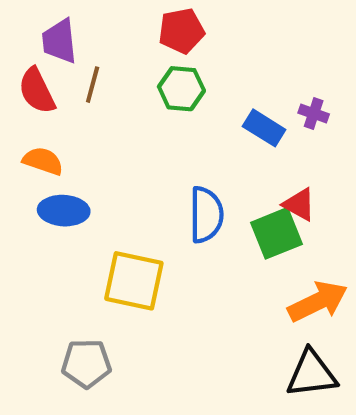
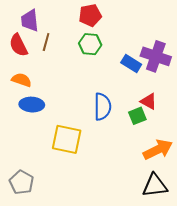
purple cross: (314, 113) -> (156, 56), size x2.0
green square: (276, 233) -> (137, 116), size x0.7
gray pentagon: (86, 363) -> (22, 182), moved, turned 30

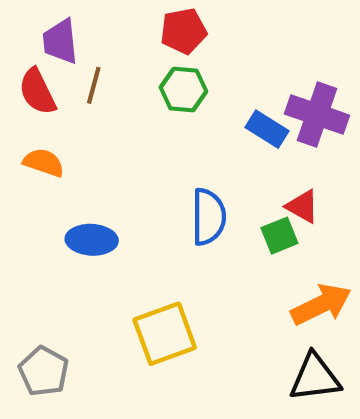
blue ellipse: (32, 105) -> (92, 240), moved
yellow square: (67, 139) -> (165, 334), moved, turned -32

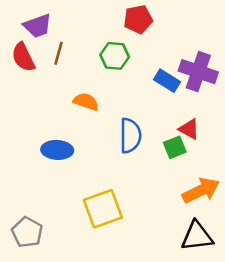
red pentagon: (183, 31) -> (138, 19), moved
purple trapezoid: (60, 41) -> (38, 26), turned -104
orange semicircle: (44, 163) -> (86, 102), moved

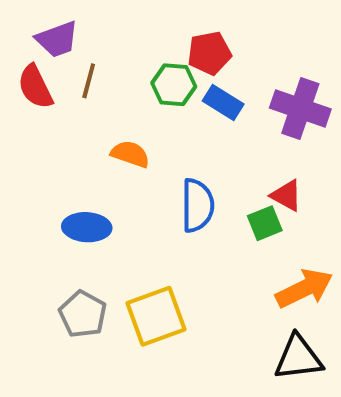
red pentagon: (138, 19) -> (209, 53), moved
blue rectangle: (167, 81) -> (223, 103), moved
gray pentagon: (27, 232) -> (83, 314), moved

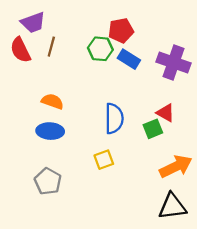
orange semicircle: (130, 154) -> (52, 101), moved
yellow square: (156, 316) -> (104, 160), moved, size x0.6

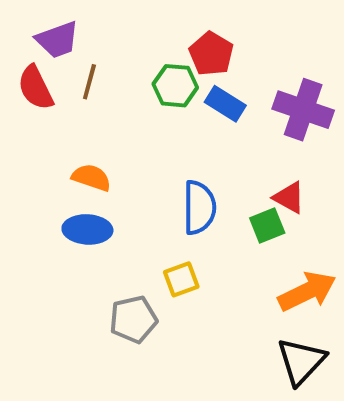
red pentagon: (121, 31) -> (211, 54), turned -30
gray pentagon: (48, 181) -> (133, 319), moved, turned 30
black triangle: (172, 206) -> (301, 361), turned -40

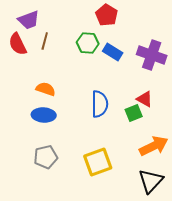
red pentagon: (211, 54) -> (107, 15), moved
yellow square: (181, 279) -> (98, 162), moved, size x1.6
gray pentagon: (133, 319) -> (46, 157), moved

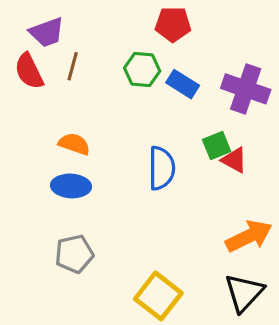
red pentagon: (107, 15) -> (173, 24), turned -30
green square: (134, 113) -> (217, 146), moved
yellow square: (98, 162) -> (158, 296), moved, turned -32

